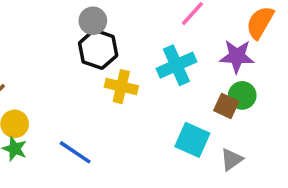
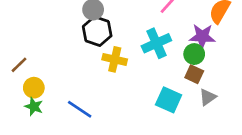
green circle: (242, 95) -> (194, 54), moved
gray triangle: (232, 159) -> (208, 97), moved

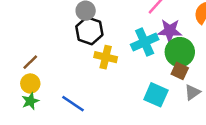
purple star: (202, 37) -> (170, 31), moved
green circle: (194, 54) -> (180, 52), size x1.5
brown line: (19, 65) -> (30, 62), moved
green star: (34, 107) -> (30, 101), turned 30

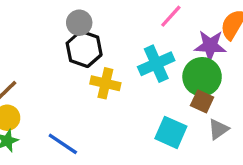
purple star: (170, 31) -> (210, 46), moved

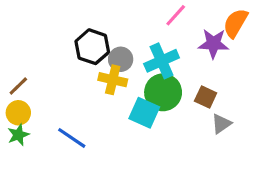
gray circle: (79, 23) -> (121, 59), moved
green circle: (202, 77) -> (163, 92), moved
cyan square: (171, 132) -> (144, 113), moved

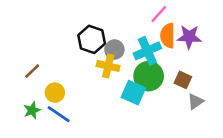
orange semicircle: (235, 23) -> (168, 36), moved, turned -30
yellow circle: (18, 113) -> (55, 93), moved
blue line: (72, 138) -> (59, 114), moved

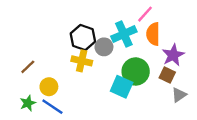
purple star: (189, 37) -> (173, 55), moved, turned -30
cyan cross: (147, 51) -> (124, 34), moved
yellow cross: (108, 66) -> (82, 61), moved

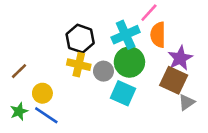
gray circle: (104, 47) -> (103, 71), moved
green circle: (136, 71) -> (129, 62), moved
brown square: (167, 75) -> (174, 80), size x1.5

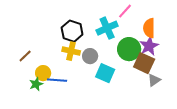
orange semicircle: (158, 35) -> (149, 28), moved
green circle: (129, 62) -> (129, 49), moved
green star: (19, 111) -> (36, 84), moved
blue line: (46, 115) -> (57, 80), moved, turned -30

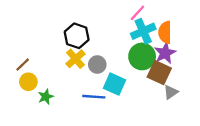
cyan cross: (107, 28) -> (143, 31), moved
yellow cross: (71, 51) -> (75, 59), turned 36
yellow circle: (43, 73) -> (28, 82), moved
blue line: (57, 80) -> (94, 97), moved
green star: (36, 84) -> (46, 97), moved

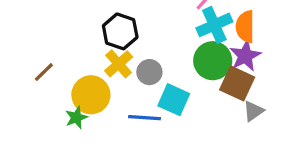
yellow circle: (28, 82) -> (91, 95), moved, size x1.5

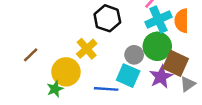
black hexagon: (120, 31) -> (107, 18), moved
purple star: (245, 56) -> (161, 77), moved
gray circle: (149, 72) -> (134, 55), moved

